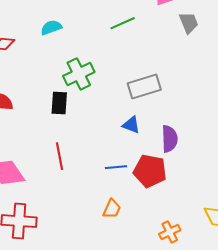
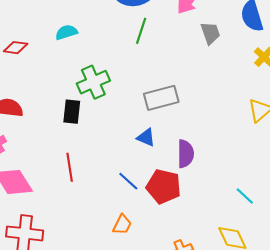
green line: (123, 23) -> (141, 31), turned -50
blue line: (116, 167) -> (128, 181), turned 45

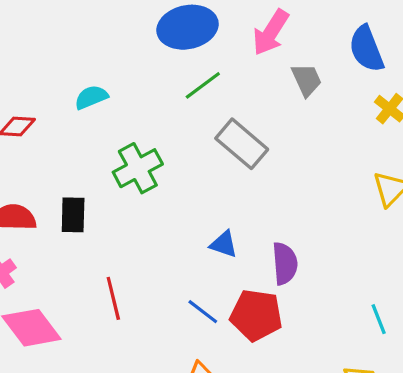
green line: (141, 31) -> (203, 85), turned 40
gray rectangle: (161, 98) -> (242, 144), moved, turned 60
black rectangle: (72, 112) -> (73, 215), moved
cyan line: (245, 196) -> (379, 319), turned 30

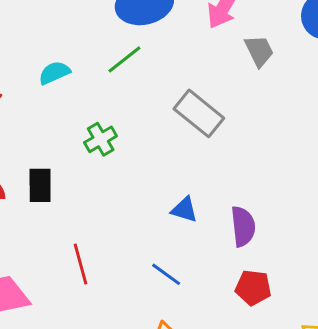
green line: (203, 85) -> (124, 59), moved
green cross: (138, 168) -> (101, 139), size x0.7
red pentagon: (256, 315) -> (253, 288), moved, size x0.7

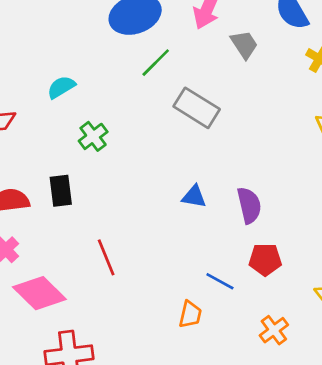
green line: (124, 59) -> (156, 63), moved
green cross: (101, 139) -> (93, 136), moved
blue line: (166, 274) -> (220, 281), moved

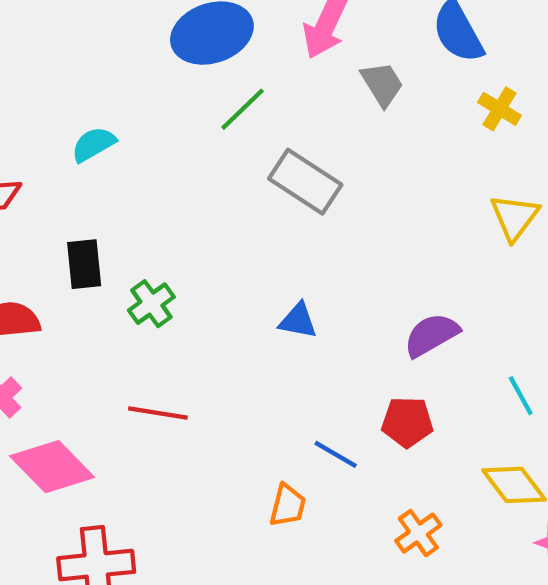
green cross: (93, 136) -> (151, 304), moved
black rectangle: (61, 191) -> (84, 264), moved
purple semicircle: (249, 205) -> (431, 335), moved, turned -108
red line: (106, 257) -> (158, 413), turned -60

